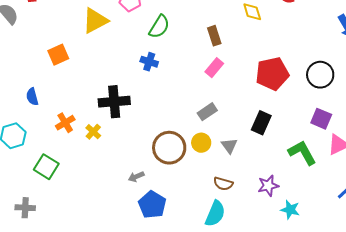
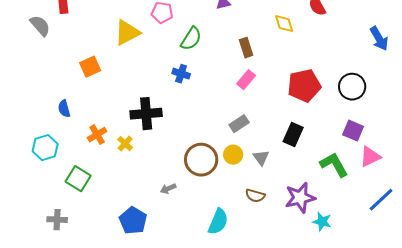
purple star: (268, 186) -> (300, 198), size x1.4
blue pentagon: (152, 205) -> (133, 221), moved
cyan semicircle: (215, 214) -> (218, 222), moved

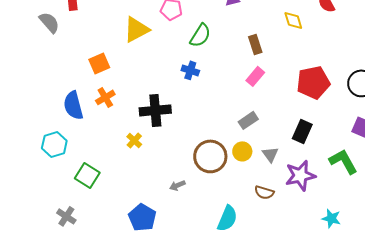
blue semicircle: (64, 109) -> (73, 105), size x1.6
orange cross: (97, 135) -> (105, 97), moved
purple star: (300, 198) -> (300, 175), moved
gray cross: (57, 220) -> (66, 216), turned 30

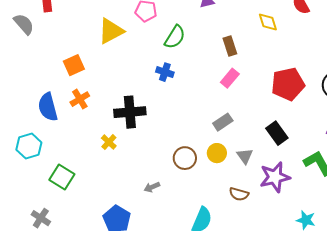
black rectangle: (302, 131) -> (277, 133), turned -60
brown circle: (210, 156) -> (185, 158), size x0.7

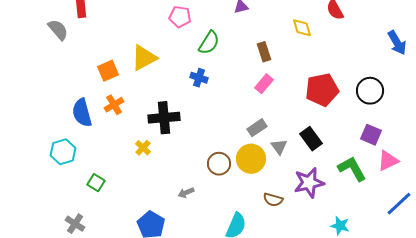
yellow triangle: (111, 31) -> (144, 58), moved
yellow circle: (217, 153) -> (251, 159), size x1.5
gray triangle: (245, 156) -> (279, 147), moved
green square: (62, 177) -> (96, 183), size x0.7

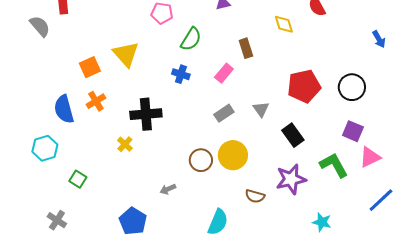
blue arrow: (397, 43) -> (379, 39), size x0.7
yellow triangle: (144, 58) -> (126, 54), turned -44
pink rectangle: (264, 84) -> (224, 73), moved
gray rectangle: (257, 128) -> (224, 113), moved
gray triangle: (279, 147) -> (261, 109), moved

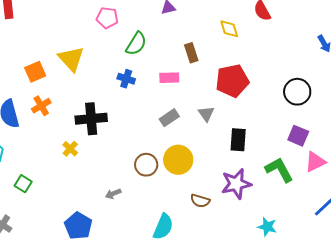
pink rectangle: (224, 73) -> (169, 78), turned 48
red pentagon: (304, 86) -> (232, 81), moved
black rectangle: (293, 135) -> (238, 140), turned 40

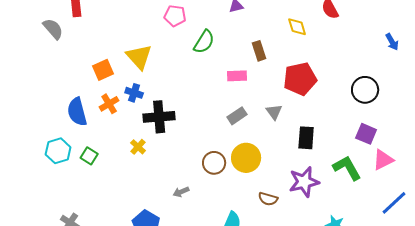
blue cross: (126, 79) -> (134, 93), moved
green square: (23, 184) -> (89, 156), moved

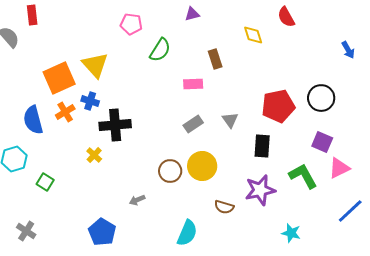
orange square: (103, 70) -> (59, 78), size x1.5
red pentagon: (300, 79) -> (278, 106), moved
green square: (89, 156) -> (45, 182), moved

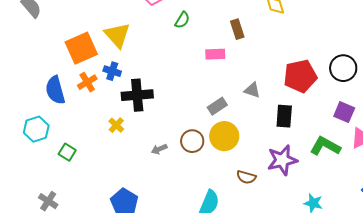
green semicircle: (160, 50) -> (182, 20), size x0.7
gray triangle: (230, 120) -> (252, 90), turned -36
gray rectangle: (193, 124) -> (217, 106), moved
green L-shape: (303, 176) -> (325, 146), turned -32
gray arrow: (137, 200) -> (159, 149), moved

